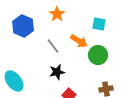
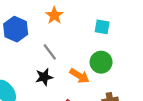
orange arrow: (79, 41) -> (79, 76), moved
black star: (57, 72) -> (44, 77), moved

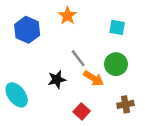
gray line: (50, 52) -> (78, 58), moved

